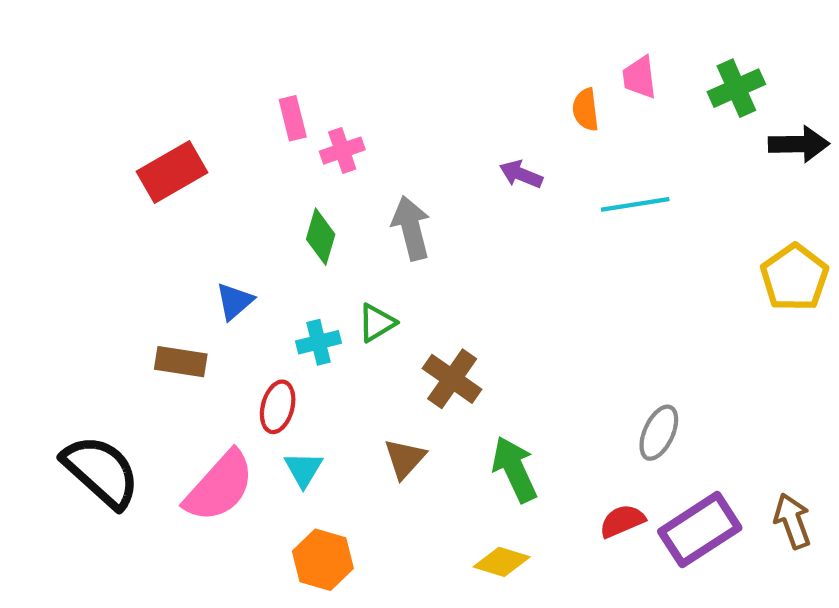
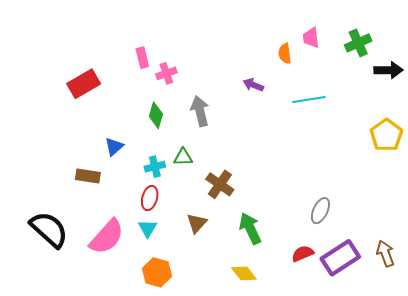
green triangle: (377, 323) -> (183, 157), turned 30
red ellipse: (278, 407) -> (150, 198), moved
yellow diamond: (502, 562) -> (244, 273), turned 35

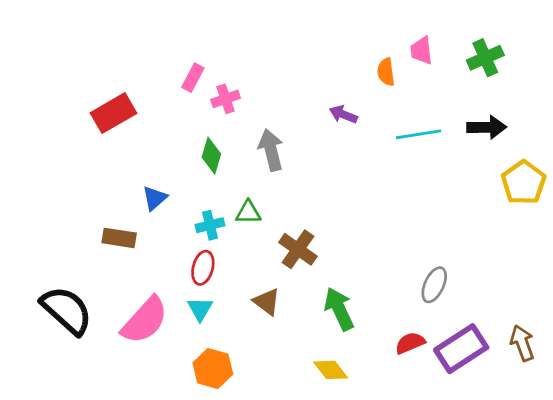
pink rectangle: (142, 58) -> (193, 78), turned 42
black arrow: (389, 70) -> (487, 127), moved
brown triangle: (197, 223) -> (267, 302), turned -35

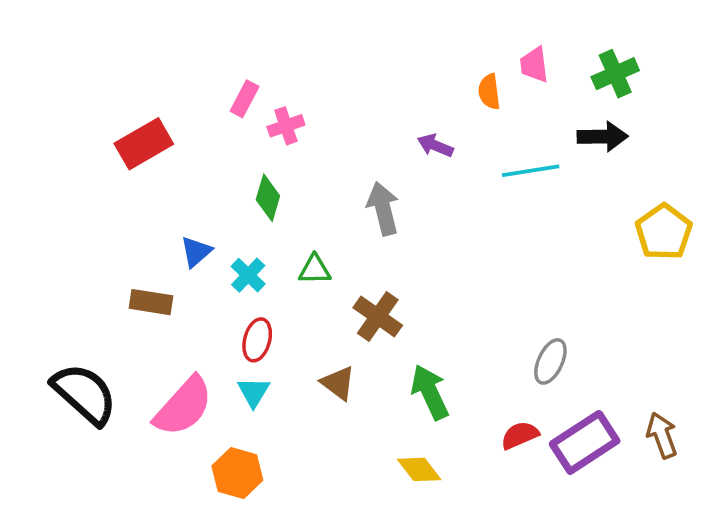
black arrow: (487, 127) -> (603, 137), moved
gray arrow: (271, 150) -> (383, 209), moved
cyan cross: (210, 225) -> (248, 275), moved, turned -32
orange hexagon: (213, 369) -> (237, 473), moved

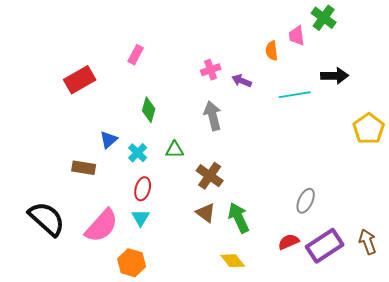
green cross: (615, 74) -> (324, 18), moved, turned -30
pink cross: (286, 126) -> (211, 70), moved
brown triangle: (338, 383) -> (206, 213), moved

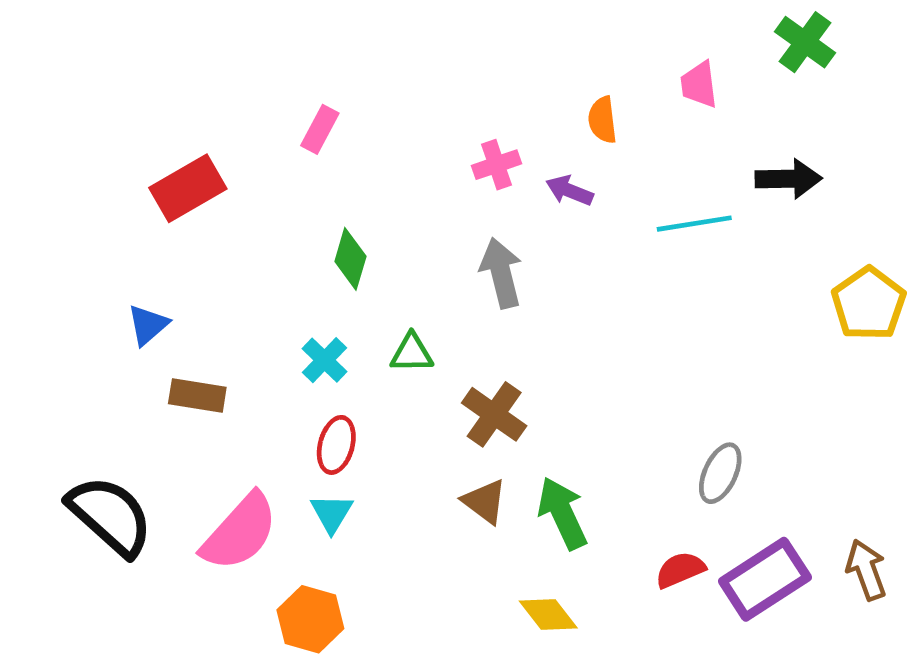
green cross: (324, 18) -> (805, 42), moved
orange semicircle: (272, 51) -> (602, 120), moved
blue triangle: (109, 140) -> (148, 325), moved

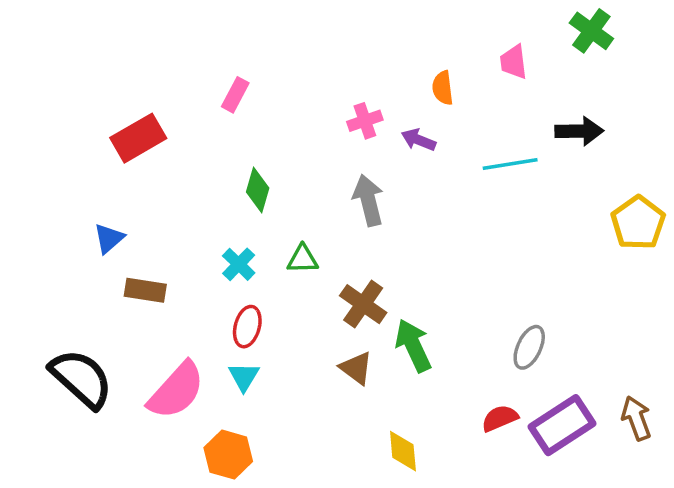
green arrow: (562, 513) -> (413, 346), moved
yellow diamond: (548, 615) -> (403, 451), turned 33

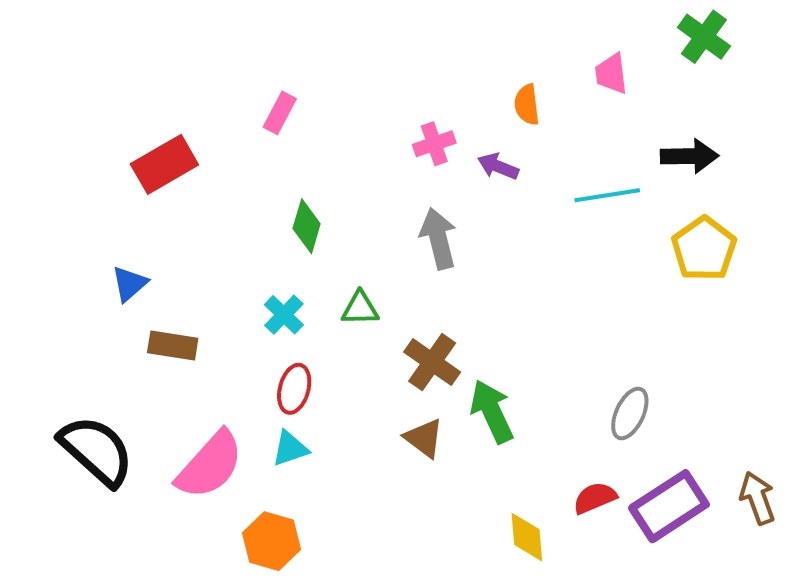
yellow pentagon: (638, 223) -> (704, 249), moved
cyan triangle: (244, 377) -> (290, 449), turned 40
yellow diamond: (403, 451) -> (527, 537), moved

